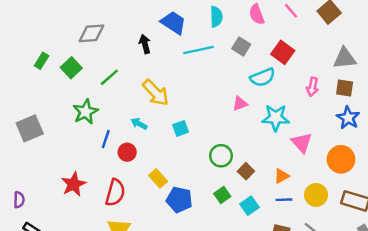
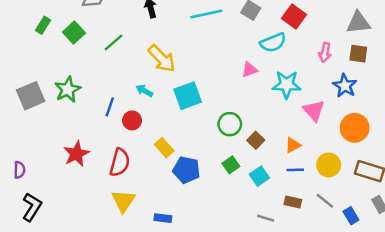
green star: (86, 112) -> (68, 89), moved
blue star: (348, 118) -> (345, 86), moved
cyan square: (181, 128) -> (188, 96), size x1.6

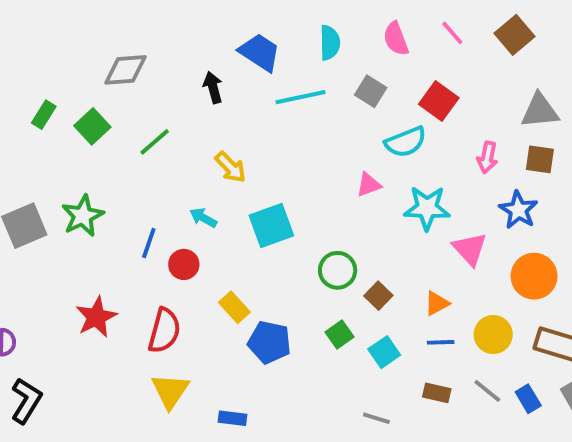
yellow arrow: (162, 59) -> (231, 167), size x0.7
blue rectangle: (351, 216) -> (528, 399), moved
gray line: (266, 218) -> (376, 418), moved

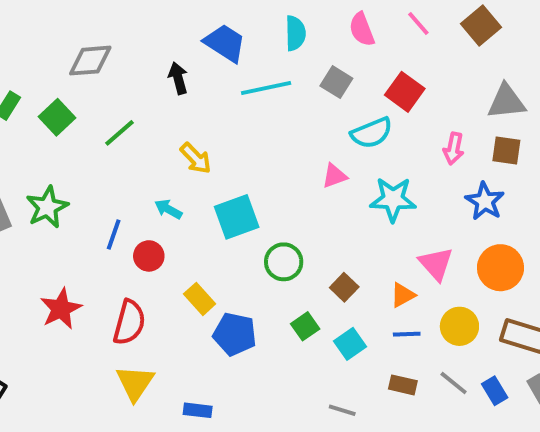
pink triangle: (470, 249) -> (436, 264), moved
green circle: (338, 270) -> (284, 262), moved

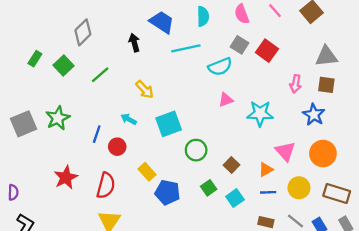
gray diamond: (90, 61) -> (83, 32), turned -40
gray square: (336, 82) -> (240, 45), moved
cyan semicircle: (372, 133) -> (220, 67), moved

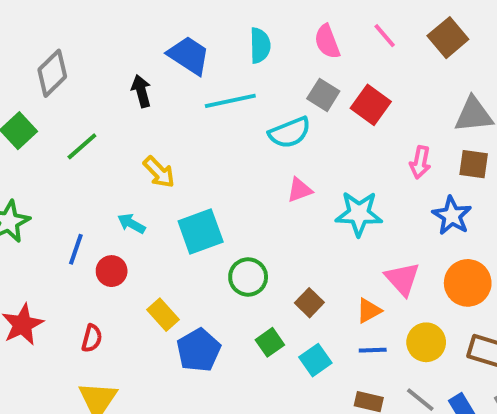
red semicircle: (106, 186) -> (92, 338), size x0.6
blue pentagon: (168, 192) -> (199, 350), turned 30

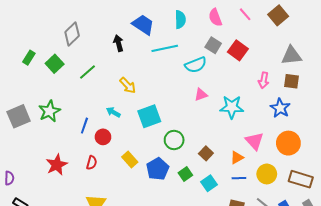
red semicircle: (92, 338) -> (92, 163), moved
blue pentagon: (199, 350) -> (158, 169), moved

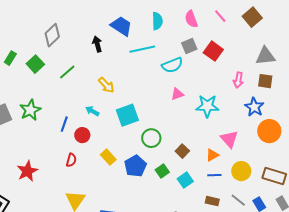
gray square: (213, 45) -> (189, 46), turned 35
orange circle: (288, 143) -> (269, 131), moved
red star: (57, 165) -> (27, 171), moved

